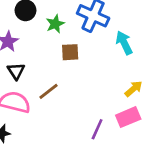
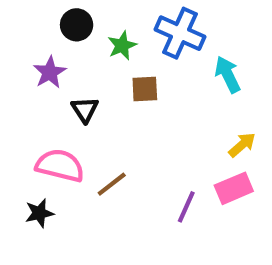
black triangle: (16, 71) -> (85, 110), moved
brown line: (48, 91) -> (112, 184), moved

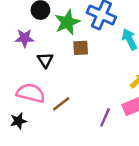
green star: (122, 46) -> (67, 22), size x1.5
purple star: (50, 72) -> (25, 38), turned 30

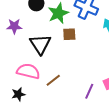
purple star: (25, 38) -> (14, 26), moved
black triangle: (45, 60) -> (40, 44), size x1.6

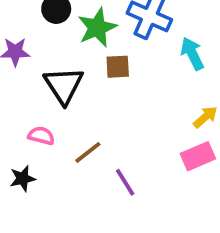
pink semicircle: (28, 71) -> (41, 136), size x0.6
purple line: (89, 91) -> (125, 182), moved, turned -56

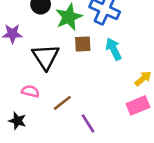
cyan arrow: (192, 54) -> (114, 49), moved
black star: (23, 179) -> (17, 121), turned 30

